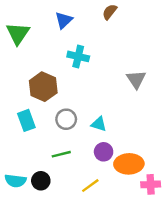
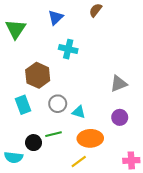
gray triangle: (136, 79) -> (119, 84), moved, turned 42
cyan triangle: (99, 124) -> (79, 112), moved
purple circle: (104, 152) -> (120, 117), moved
orange ellipse: (129, 164) -> (90, 138), moved
black circle: (41, 181) -> (34, 143), moved

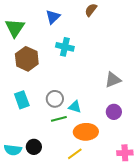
brown hexagon: (38, 75) -> (27, 59), moved
green line: (53, 134) -> (59, 119), moved
black circle: (34, 143) -> (34, 147), moved

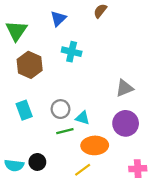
purple circle: (114, 112) -> (126, 123), size x1.5

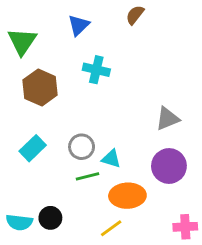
cyan rectangle: (24, 110) -> (33, 148), turned 66

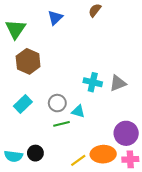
cyan cross: (96, 70) -> (93, 82), moved
purple circle: (169, 166) -> (126, 133), moved
orange ellipse: (127, 196) -> (103, 154), moved

